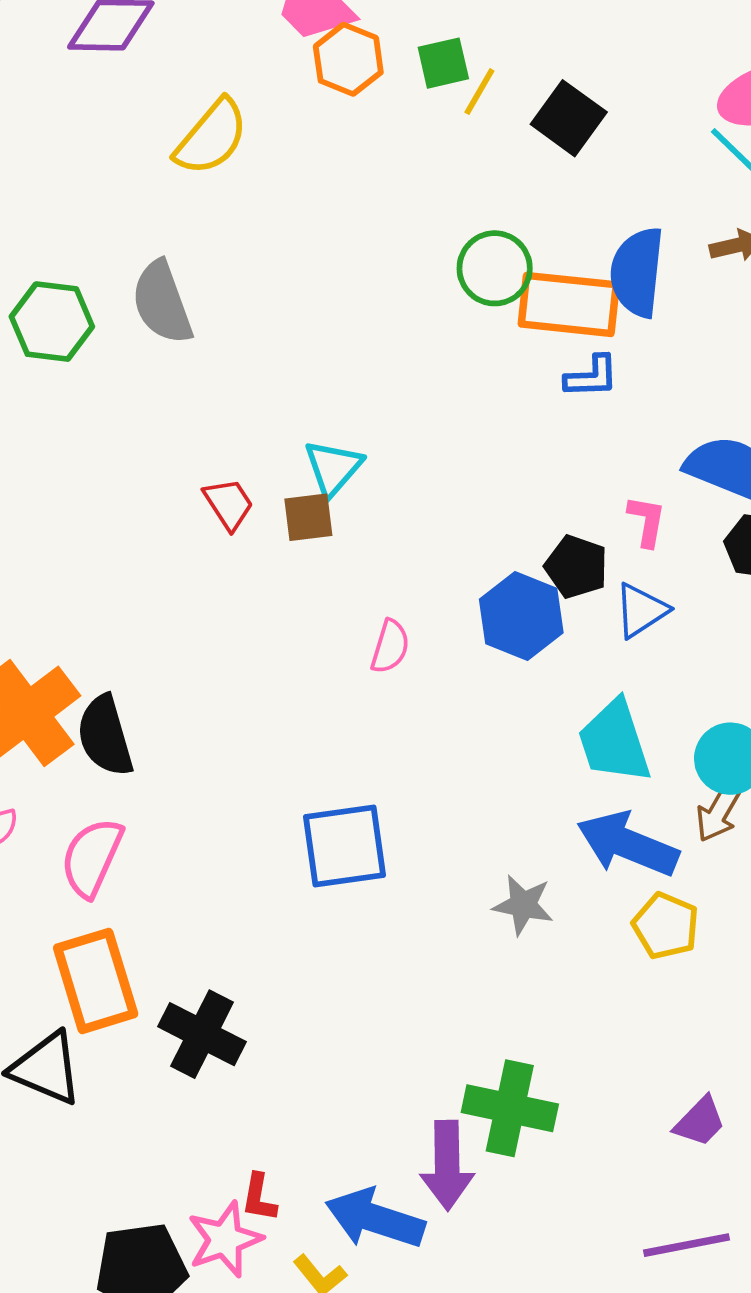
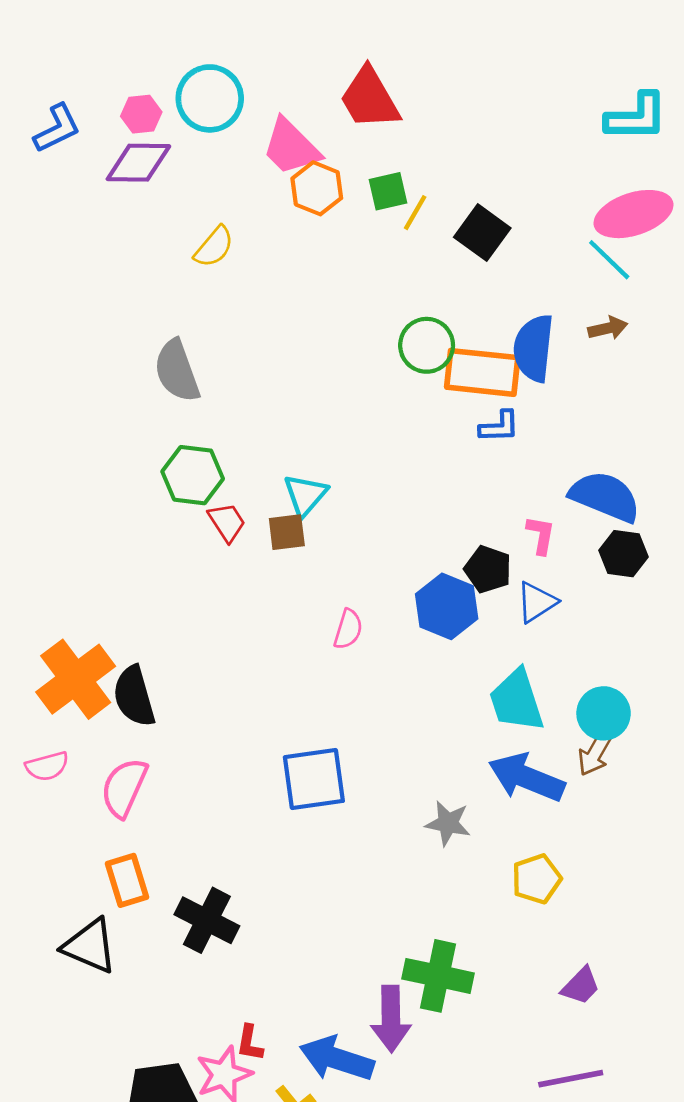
yellow semicircle: (211, 137) -> (214, 247), size x0.7
green hexagon: (52, 322) -> (193, 475), moved
yellow pentagon: (666, 926) -> (536, 879), moved, turned 30
orange rectangle: (96, 981) -> (127, 880), size x0.7

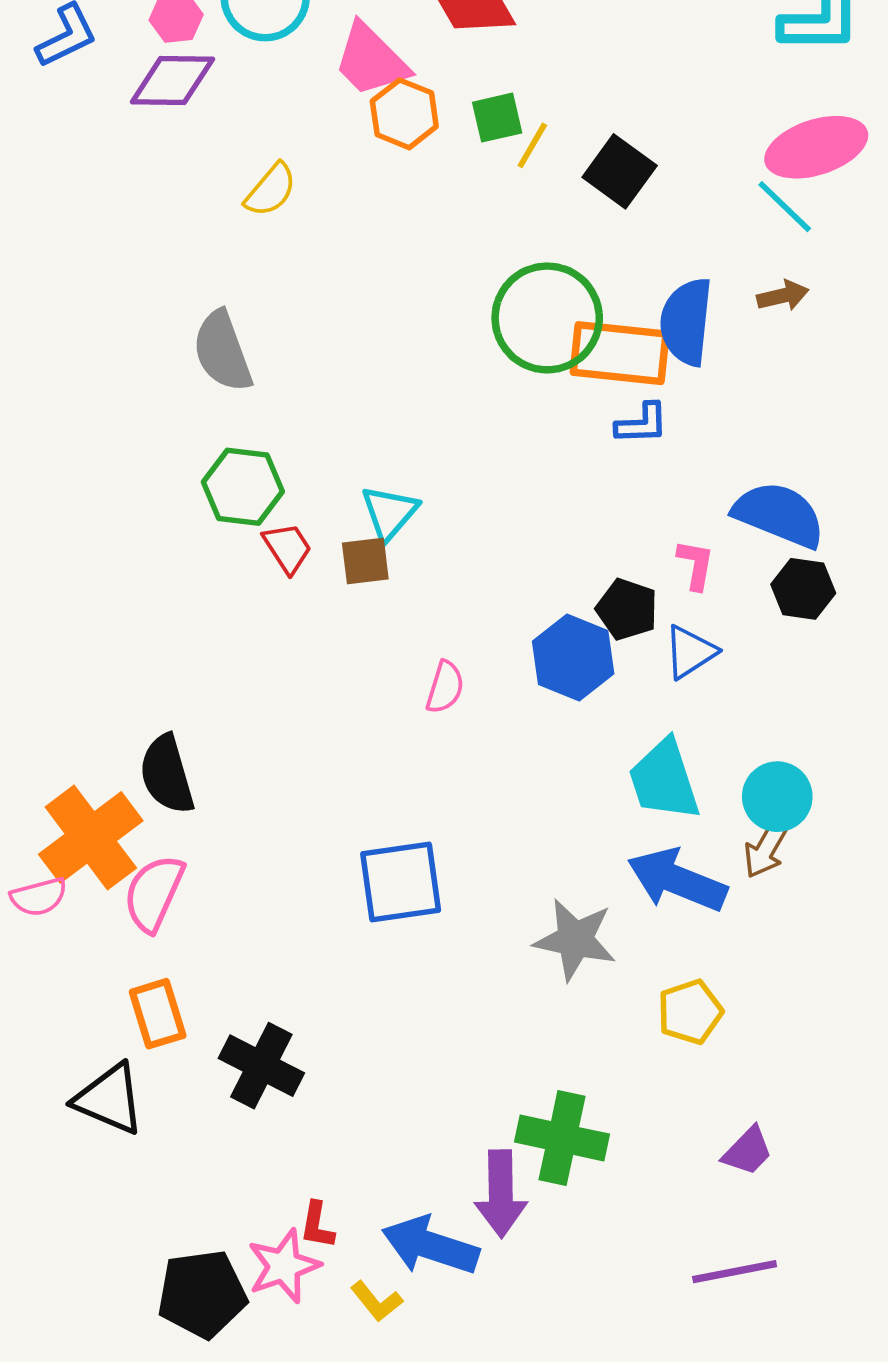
green circle: (427, 345) -> (547, 318), size x1.5
orange cross: (76, 679) -> (91, 837), moved
pink semicircle: (47, 766) -> (39, 897), moved
gray star: (448, 823) -> (575, 939), size x1.4

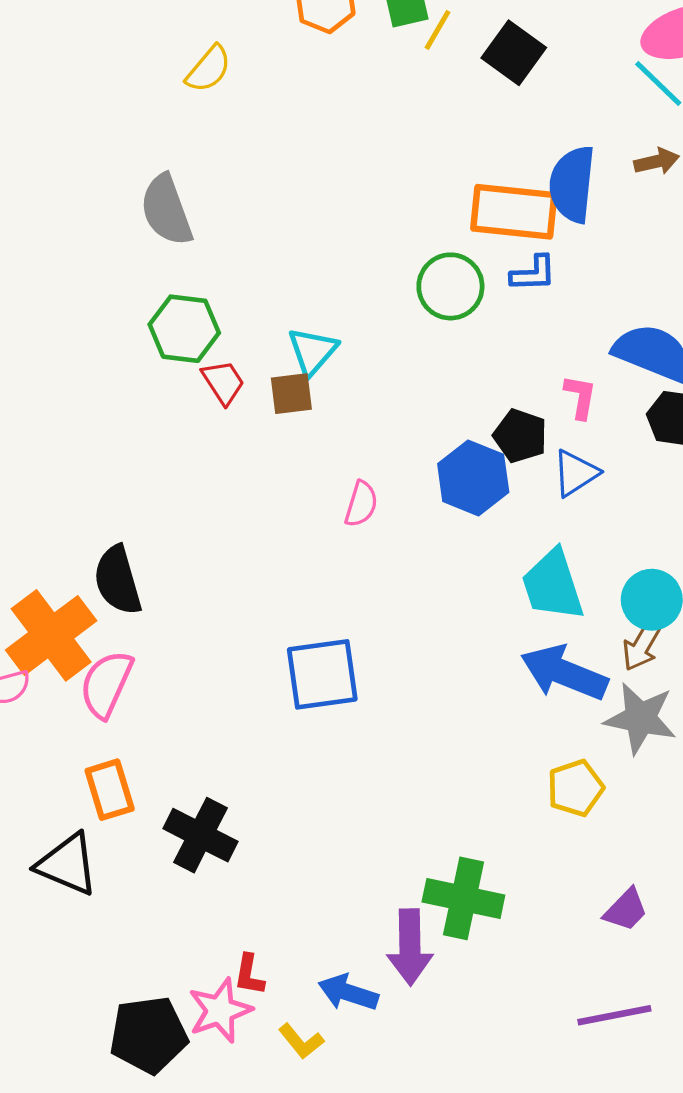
green circle: (547, 318) -> (450, 286), moved, size x0.7
gray star: (575, 939) -> (640, 718), moved
blue arrow: (430, 1246) -> (348, 993), size x0.7

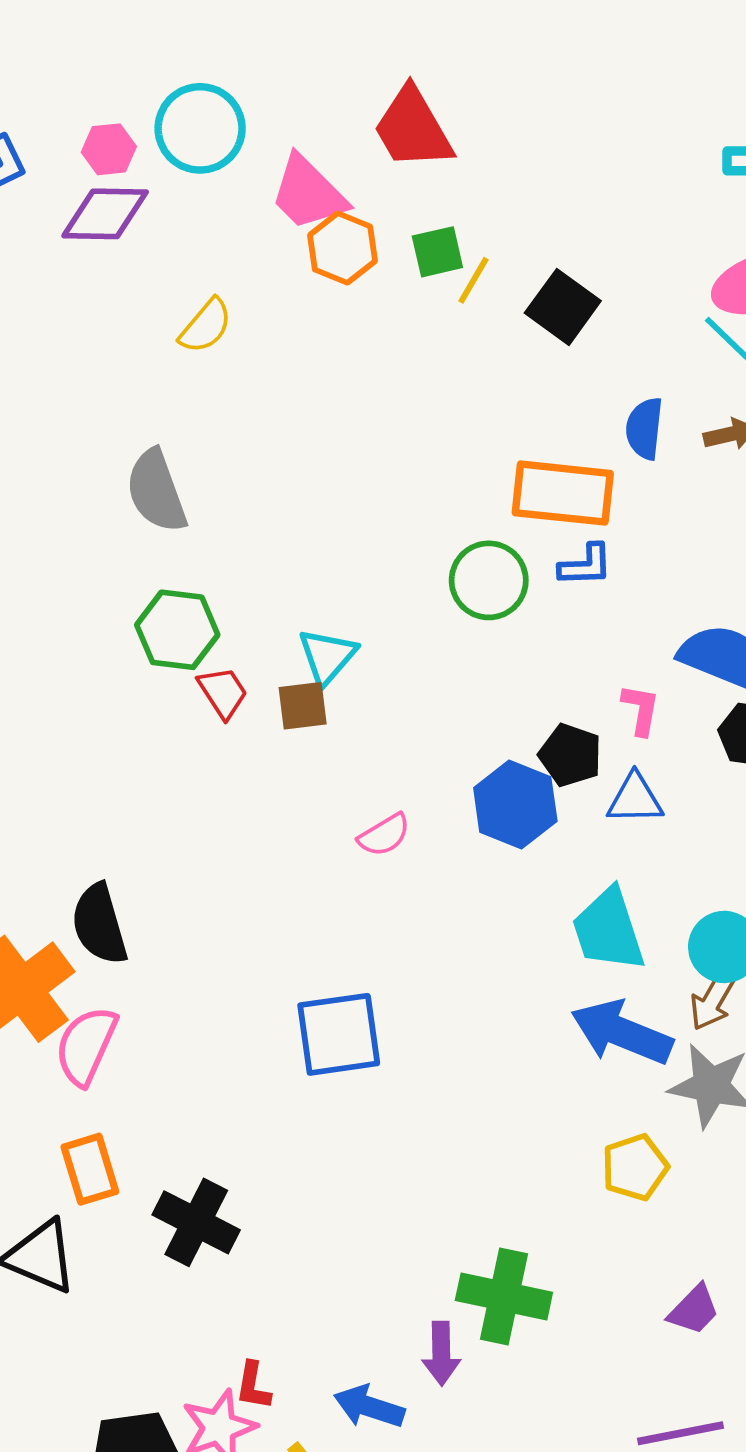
blue semicircle: (572, 184) -> (644, 428), moved, size x0.7
blue triangle: (575, 473) -> (635, 799), turned 32
pink semicircle: (361, 504) -> (384, 835), turned 42
purple arrow: (410, 947) -> (441, 1353), size x0.7

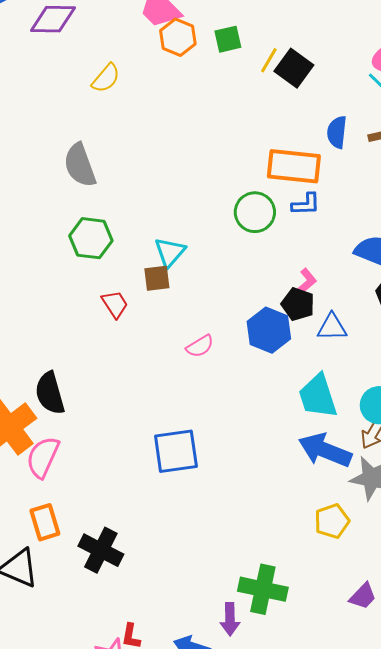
yellow line: (474, 280) -> (269, 60), moved
red trapezoid: (223, 692) -> (115, 304), moved
pink L-shape: (641, 710) -> (306, 282), moved, turned 40

